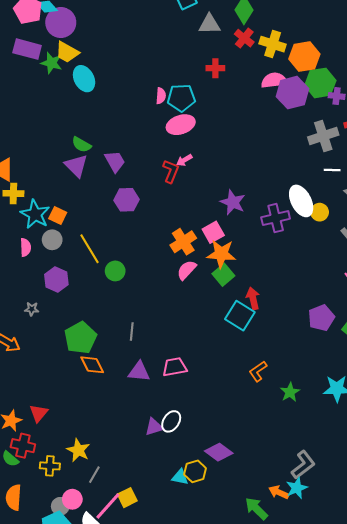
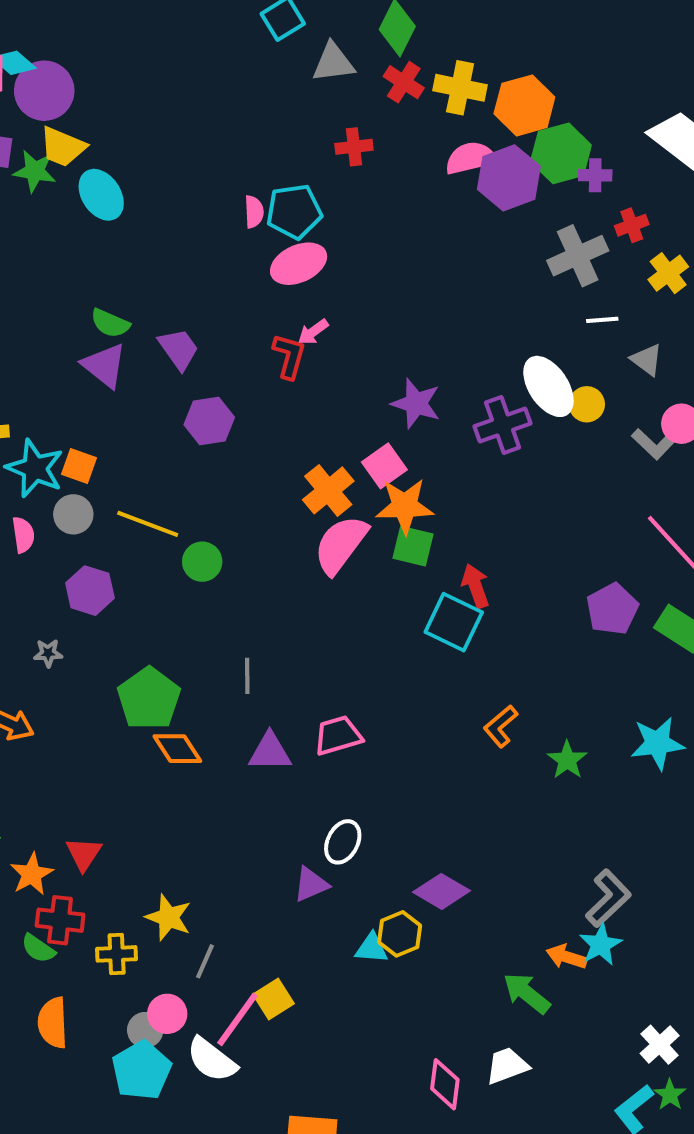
yellow line: (89, 249) -> (148, 524), turned -32
pink semicircle: (187, 270) -> (341, 545), size x1.5
green square: (223, 275) -> (413, 546), turned -30
purple triangle: (154, 427) -> (311, 884), moved

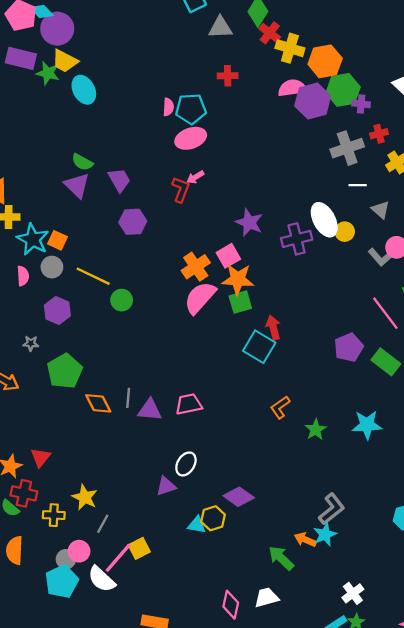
red cross: (404, 82) -> (270, 33), moved
green square: (413, 546) -> (240, 302), turned -35
gray line: (247, 676) -> (128, 398), moved
green pentagon: (149, 699) -> (65, 371), moved

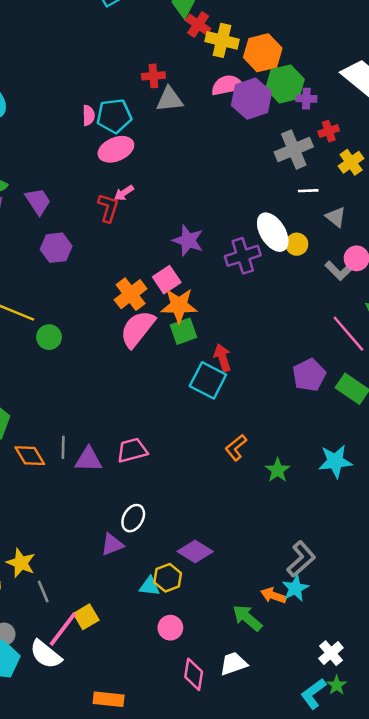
gray triangle: (220, 28) -> (170, 99), moved
gray line: (103, 524) -> (43, 592), turned -48
pink circle: (79, 551) -> (170, 628), moved

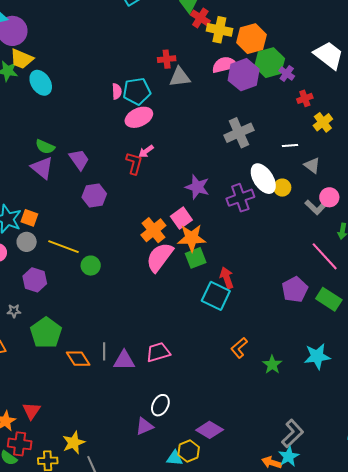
purple cross: (306, 99) -> (287, 73), turned 35
gray cross: (294, 149) -> (239, 133), moved
yellow star: (21, 563) -> (74, 443), turned 30

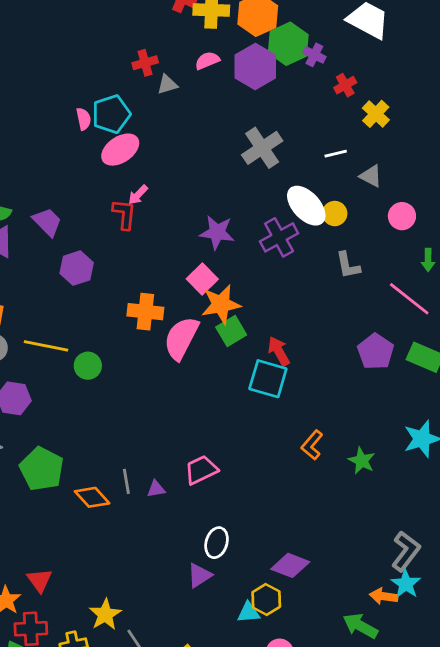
pink semicircle: (225, 65) -> (207, 61), moved, size x0.7
gray triangle: (180, 77) -> (167, 85), size x0.7
gray L-shape: (315, 207) -> (348, 265), moved, turned 45
orange cross: (153, 230) -> (145, 312), moved, turned -35
purple triangle: (124, 360) -> (156, 489), size x0.6

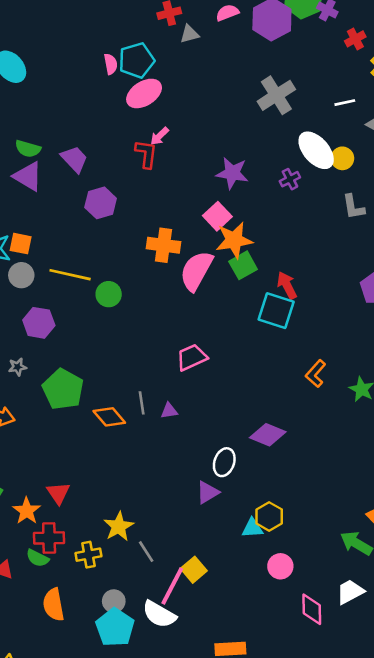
purple cross: (279, 237) -> (290, 179), size x0.6
pink trapezoid: (201, 470) -> (192, 357), moved
purple diamond: (290, 565) -> (268, 435), moved

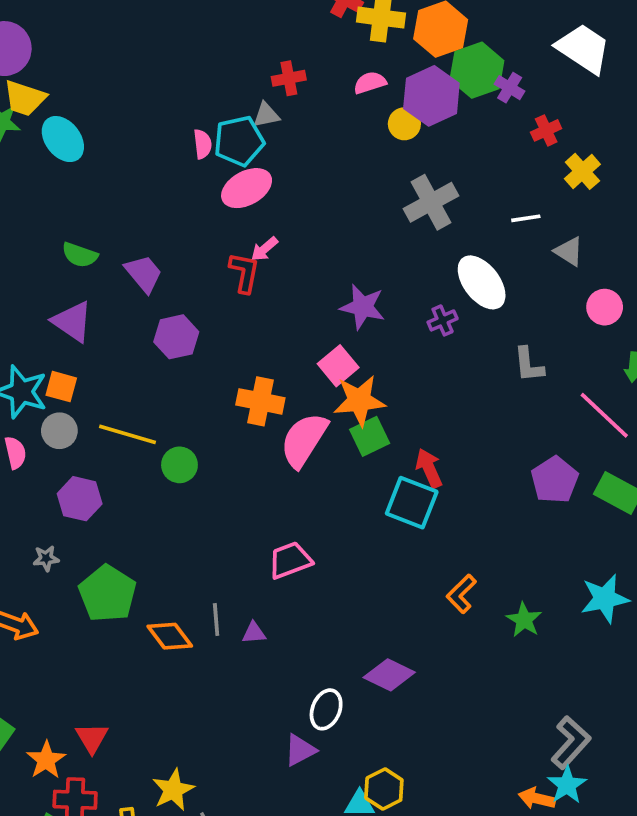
gray triangle: (190, 34) -> (266, 115), moved
yellow circle: (342, 158) -> (404, 124), moved
purple triangle: (28, 176) -> (72, 322), moved

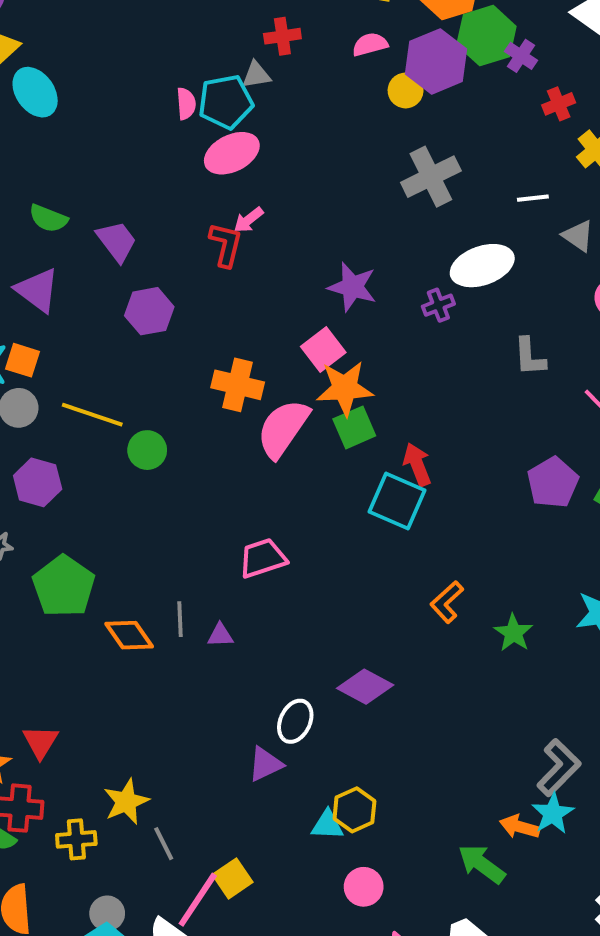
white ellipse: (482, 282) -> (482, 266), turned -74

